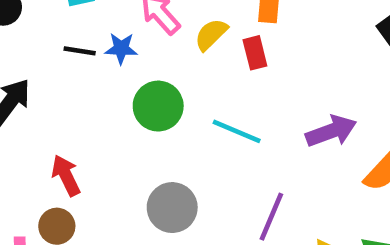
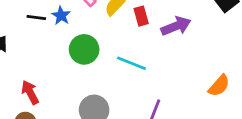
blue star: (121, 48) -> (61, 16), turned 30
purple arrow: (331, 131) -> (176, 26), moved

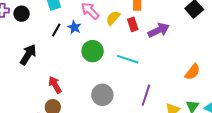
black line: (36, 18) -> (56, 30), turned -64

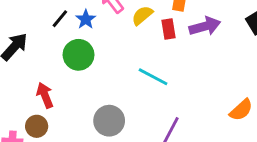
purple arrow: (159, 30) -> (205, 26), moved
green circle: (93, 51) -> (79, 55), moved

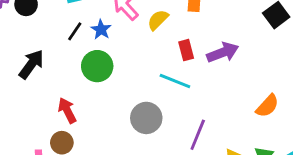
purple arrow: (205, 26) -> (223, 52), moved
red rectangle: (169, 29) -> (186, 50), moved
gray circle: (109, 121) -> (146, 118), moved

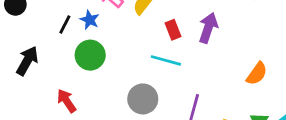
purple arrow: (223, 52) -> (208, 28), turned -44

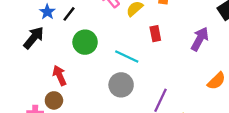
blue star: (90, 20) -> (47, 12), moved
purple arrow: (208, 28) -> (200, 39), moved
cyan line: (166, 60) -> (127, 56), moved

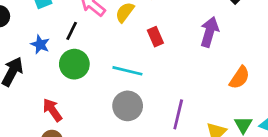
blue star: (47, 12) -> (40, 45), moved
black line: (69, 14) -> (72, 31), moved

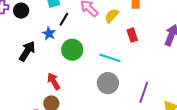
black line: (72, 31) -> (64, 19), moved

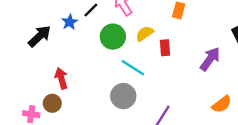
yellow semicircle: (112, 16) -> (145, 34), moved
green circle: (72, 50) -> (113, 37), moved

